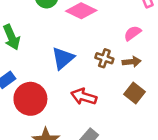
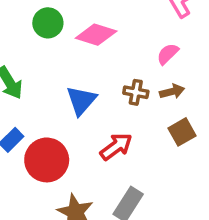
brown square: (135, 93) -> (182, 132), turned 30
red arrow: (84, 97) -> (116, 147), turned 135

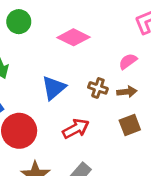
green circle: (48, 23) -> (19, 22), moved

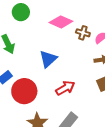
brown cross: (98, 88) -> (83, 33), moved

